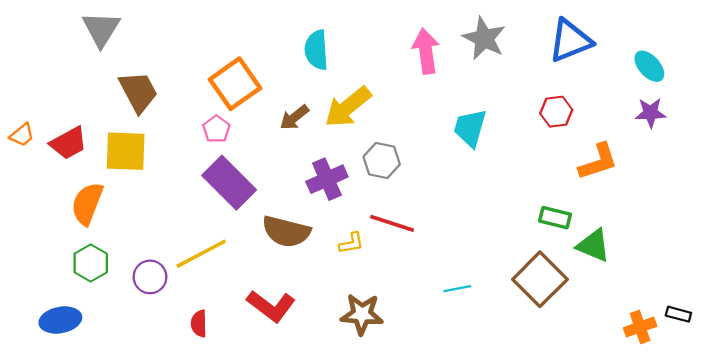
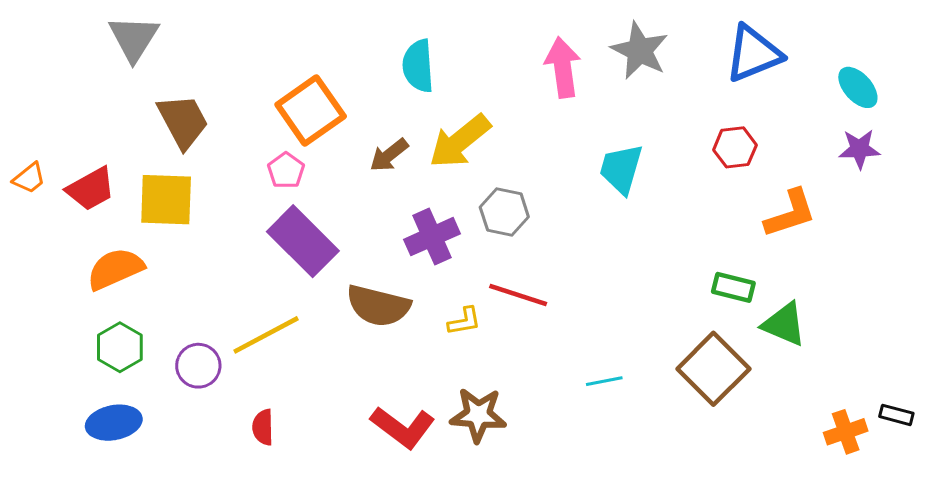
orange semicircle: (87, 204) -> (115, 269), turned 45
red L-shape: (271, 306) -> (403, 427), moved
blue ellipse: (60, 320) -> (114, 423), moved

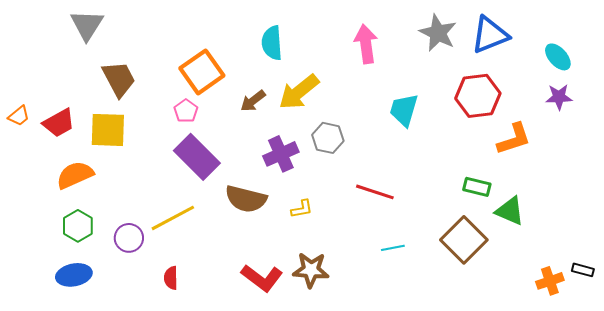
gray star: (640, 51) -> (438, 33), moved
red hexagon: (735, 147) -> (478, 96), size x1.6
red line: (518, 295) -> (375, 192), moved

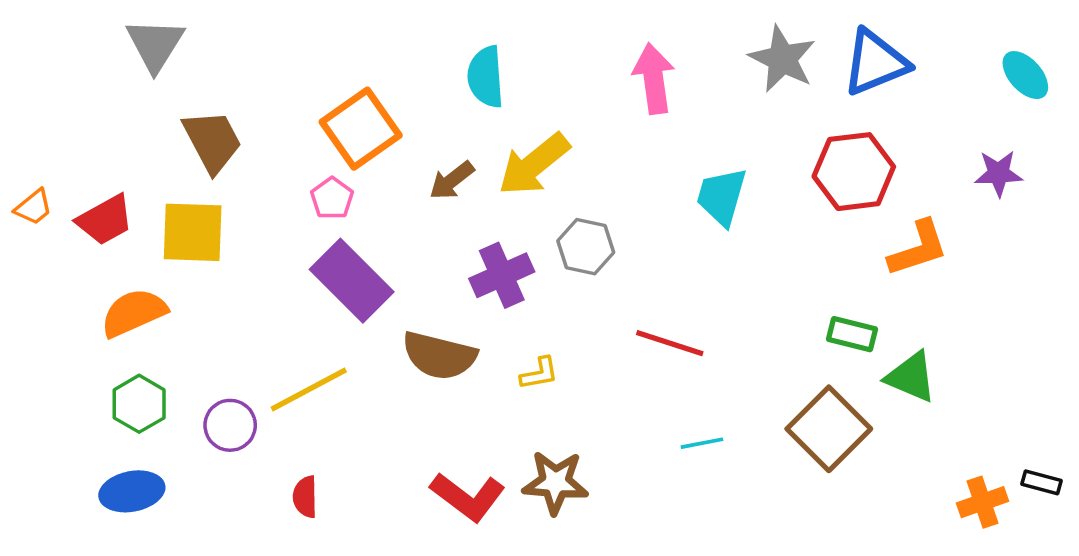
cyan ellipse: (558, 57) -> (1025, 75), moved

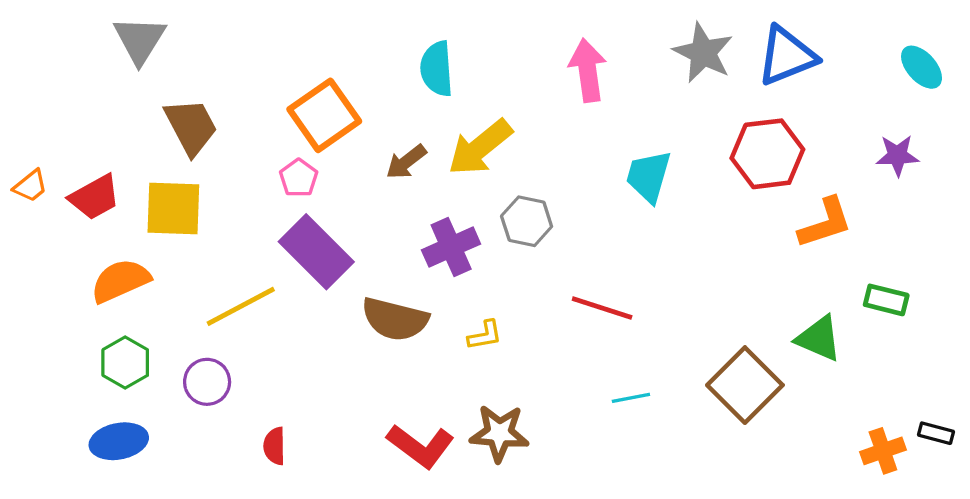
green rectangle: (852, 334) -> (886, 300), moved
yellow line: (309, 390) -> (241, 306), moved

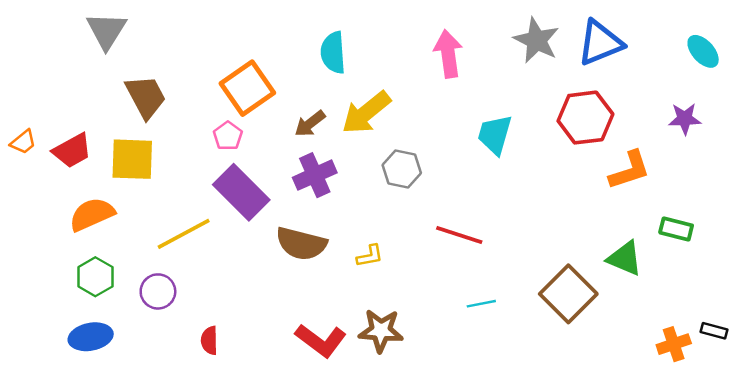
purple cross: (451, 247) -> (315, 175), moved

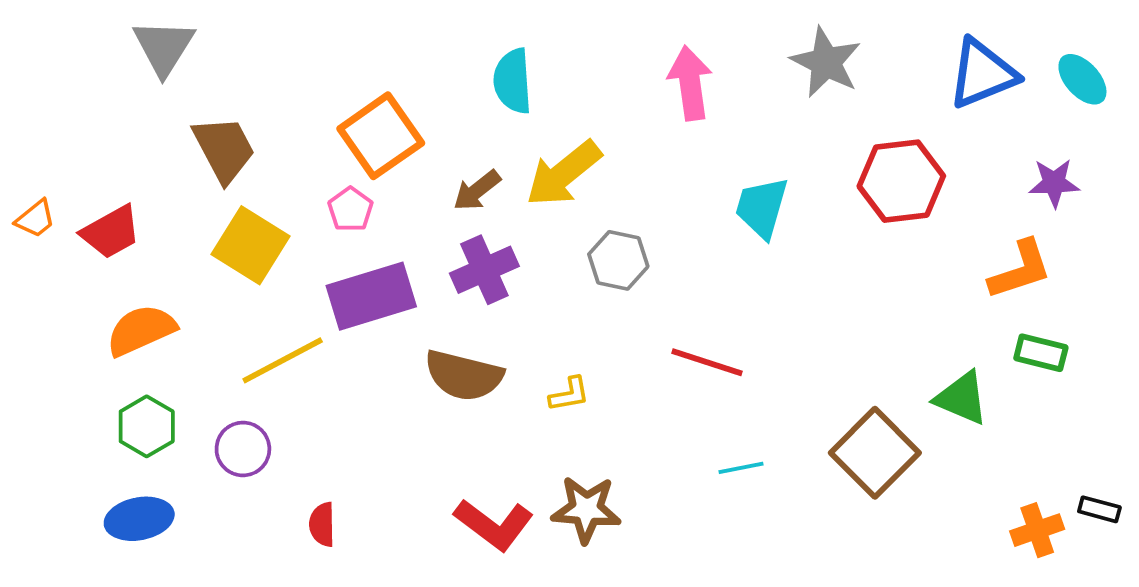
blue triangle: (600, 43) -> (982, 74), moved
yellow square: (132, 159) -> (250, 245), moved, turned 30
orange L-shape: (630, 170) -> (1020, 270), moved
purple rectangle: (241, 192) -> (371, 296), turned -62

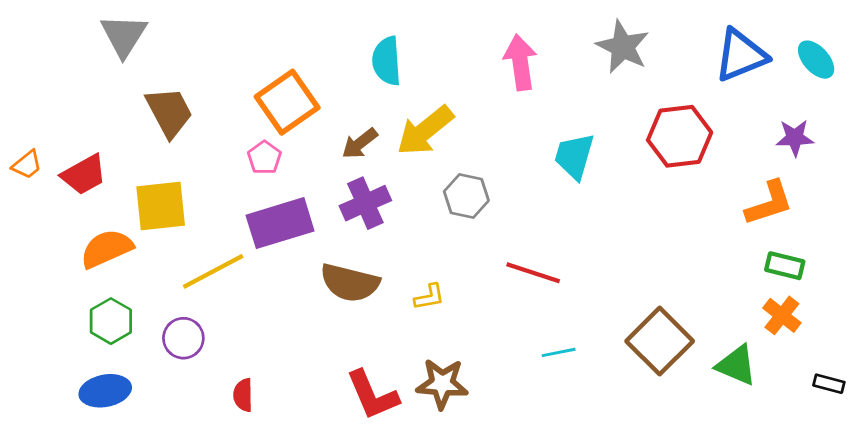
yellow square: (250, 245) -> (161, 206), moved, turned -38
green triangle: (962, 398) -> (736, 365), moved
red L-shape: (494, 524) -> (372, 395), turned 30
orange cross: (1037, 530) -> (782, 315), moved, turned -33

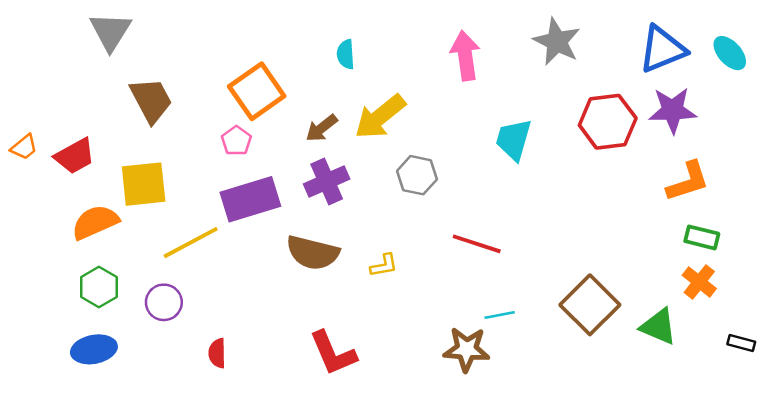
cyan semicircle: (387, 61) -> (346, 54), size x0.7
purple star: (795, 138) -> (673, 110), moved, size x1.4
brown star: (442, 384) -> (467, 349), moved

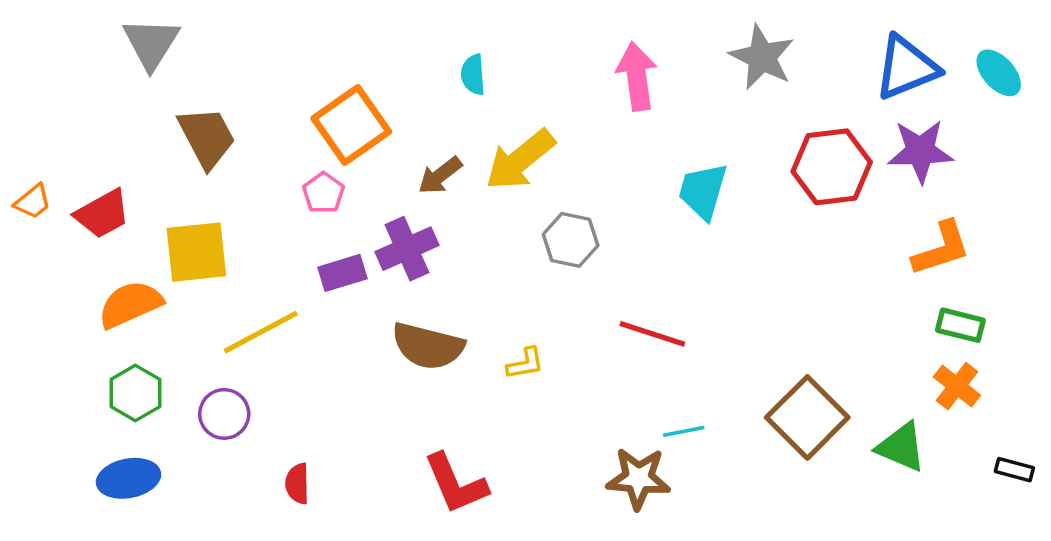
purple cross: (327, 182) -> (407, 249), moved
purple rectangle: (250, 199) -> (343, 273), size x0.6

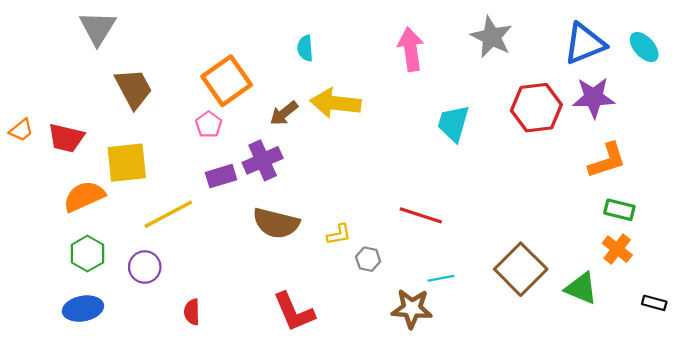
yellow arrow: (520, 160) -> (336, 103), turned 45
red trapezoid: (102, 214) -> (66, 138), turned 42
gray hexagon: (571, 240) -> (368, 259), moved, size x0.7

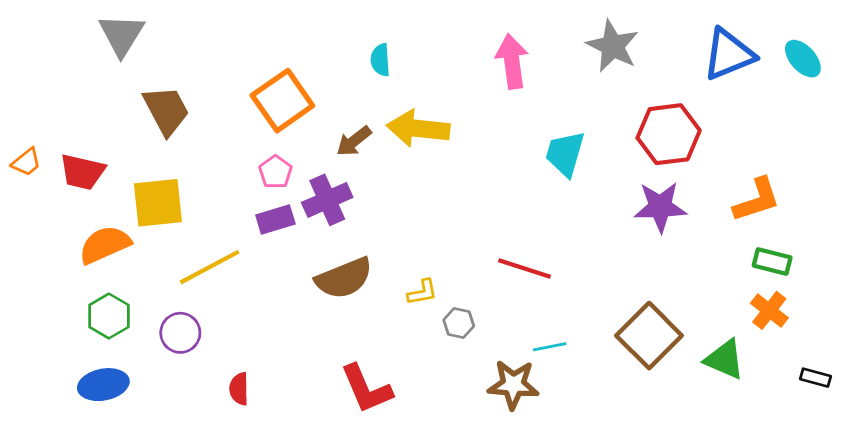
purple star: (594, 98) -> (660, 207), moved
pink pentagon: (209, 124) -> (275, 172), moved
brown semicircle: (276, 223) -> (344, 278), turned -36

